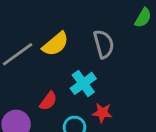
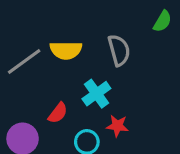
yellow semicircle: (56, 44) -> (66, 50), turned 40

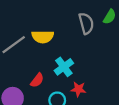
gray semicircle: (119, 50) -> (86, 23), moved

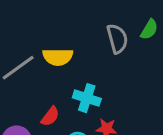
cyan cross: (64, 67) -> (87, 98), turned -36

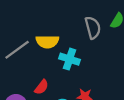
cyan cross: (87, 98) -> (69, 59), moved

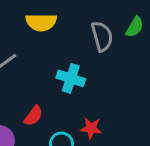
yellow semicircle: (47, 42) -> (41, 22), moved

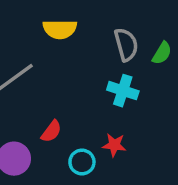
green semicircle: (135, 27) -> (162, 53), moved
cyan cross: (71, 78) -> (123, 91), moved

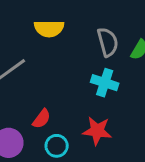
red star: (114, 145) -> (97, 131), size x1.4
cyan circle: (82, 162) -> (57, 146), moved

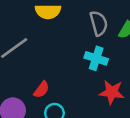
red star: (97, 131) -> (112, 92), moved

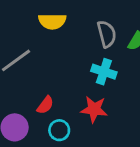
red star: (112, 92) -> (94, 109), moved

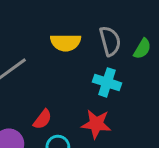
yellow semicircle: (52, 21) -> (66, 43), moved

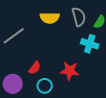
cyan cross: (107, 82) -> (90, 44), moved

